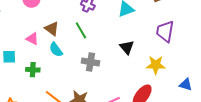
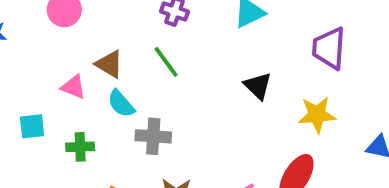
gray cross: (90, 62) -> (153, 136), moved

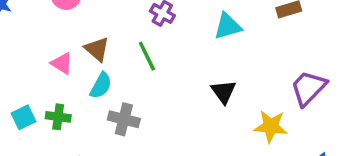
purple trapezoid: (329, 48) -> (308, 88), moved, turned 30
cyan semicircle: (121, 104) -> (101, 86), turned -120
cyan square: (32, 126) -> (24, 117), moved, turned -30

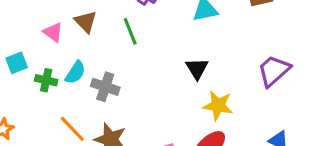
cyan semicircle: (101, 86) -> (75, 72), moved
cyan square: (24, 117) -> (17, 63), moved
yellow star: (271, 126) -> (218, 106), moved

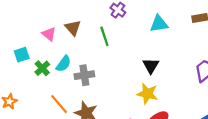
green cross: (46, 80) -> (42, 68), turned 32
gray cross: (105, 87) -> (84, 75), turned -30
yellow star: (218, 106) -> (147, 94), moved

